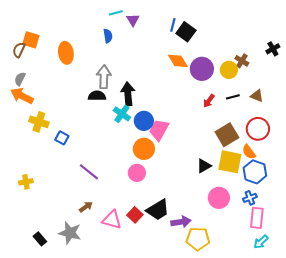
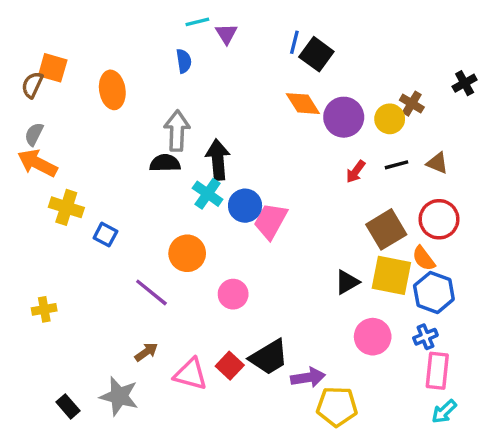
orange circle: (144, 149) -> (187, 253), moved

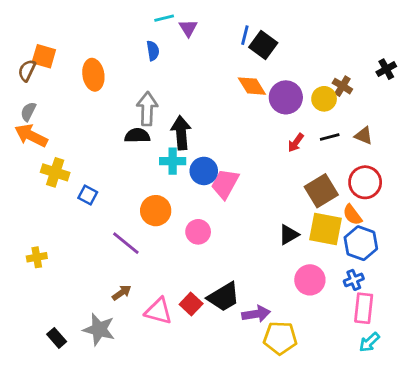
cyan cross: (208, 194) -> (173, 161), turned -35
pink circle: (233, 294) -> (198, 232), moved

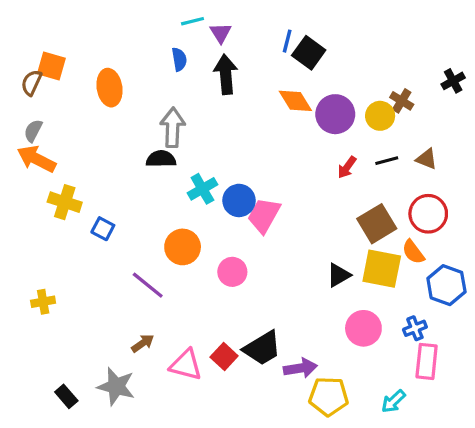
black arrow: (181, 133) -> (226, 74), moved
cyan cross: (173, 161) -> (202, 189), turned -30
blue hexagon: (361, 243) -> (446, 285), moved
cyan arrow: (369, 342) -> (393, 401), moved

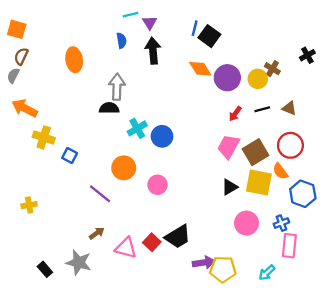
orange square: (51, 66) -> (17, 29), moved
gray semicircle: (33, 131) -> (13, 75), moved
pink trapezoid: (264, 215) -> (228, 146), moved
purple arrow: (300, 368) -> (204, 262), moved

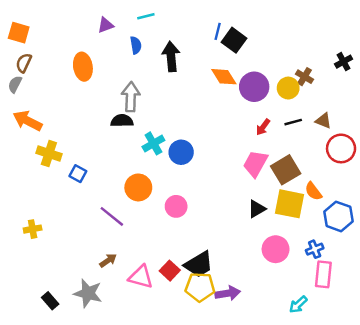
purple triangle: (150, 23) -> (106, 25), moved, turned 42
red circle: (290, 145) -> (341, 148), moved
yellow pentagon: (223, 269) -> (200, 287), moved

